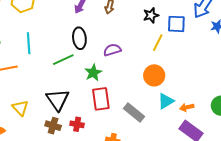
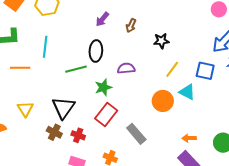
black star: (151, 15) -> (161, 41), moved
blue square: (176, 24) -> (205, 71), moved
red rectangle: (101, 99) -> (106, 114), turned 35
cyan triangle: (166, 101) -> (187, 92), moved, turned 48

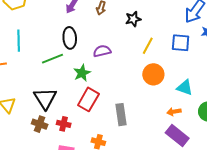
cyan triangle: (187, 92) -> (185, 88), moved
orange circle: (163, 101) -> (153, 74), moved
gray rectangle: (136, 134) -> (121, 115), turned 40

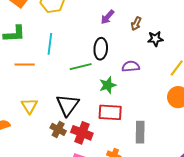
black star: (133, 19) -> (155, 39), moved
red rectangle: (88, 99) -> (110, 112), turned 55
red cross: (64, 124) -> (82, 133), size x1.5

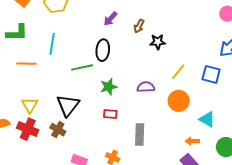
purple semicircle: (131, 66) -> (146, 87), moved
red rectangle: (110, 112) -> (110, 114), size x0.6
red cross: (82, 133) -> (28, 129), moved

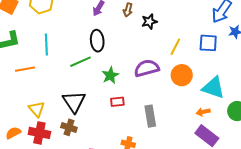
purple semicircle: (146, 87) -> (147, 68), size x1.4
cyan triangle: (207, 119) -> (213, 88), size x1.4

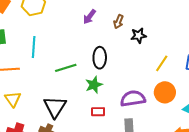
black ellipse: (97, 41) -> (100, 58), moved
purple semicircle: (147, 68) -> (133, 99), moved
yellow triangle: (37, 109) -> (13, 99), moved

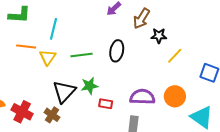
brown arrow: (118, 22) -> (142, 19), size x1.5
yellow line: (162, 63) -> (175, 56), moved
green star: (94, 85) -> (89, 86), moved
yellow triangle: (13, 99) -> (48, 57), moved

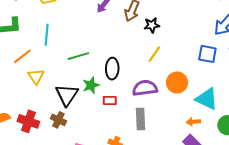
orange line: (26, 47) -> (22, 56), turned -36
black ellipse: (117, 51) -> (112, 69), moved
yellow line: (175, 56) -> (154, 54), moved
yellow triangle: (48, 57) -> (36, 77), moved

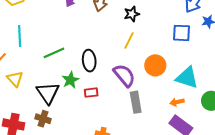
black star: (152, 25) -> (132, 14), moved
purple semicircle: (145, 88) -> (124, 75), turned 65
gray rectangle: (140, 119) -> (136, 102), moved

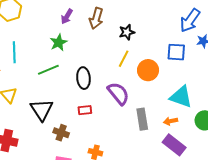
orange circle: (155, 65) -> (148, 70), moved
green star: (70, 80) -> (59, 43), moved
gray rectangle: (136, 102) -> (142, 119), moved
brown cross: (43, 119) -> (61, 133), moved

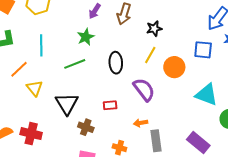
black ellipse: (83, 78) -> (116, 63), moved
gray rectangle: (142, 119) -> (156, 141), moved
orange arrow: (171, 121) -> (141, 123), moved

